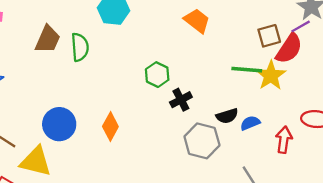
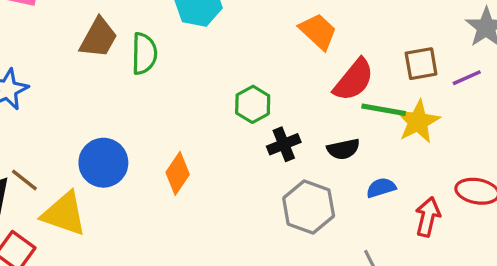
purple line: (301, 26) -> (467, 78), moved
red semicircle: (289, 49) -> (354, 80), moved
black semicircle: (227, 116) -> (343, 149), moved

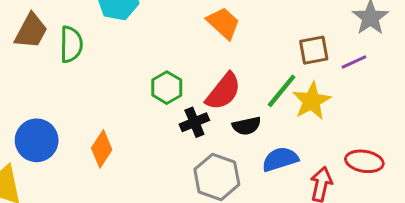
red semicircle: (354, 80) -> (223, 91), moved
green line: (384, 110) -> (282, 91), turned -60
blue semicircle: (381, 188) -> (280, 159), size x1.4

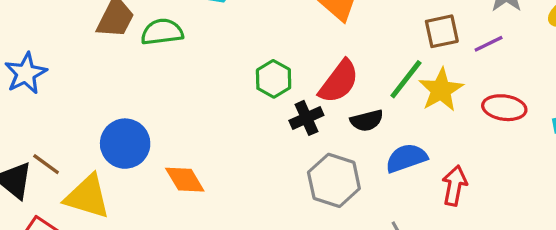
green semicircle: (71, 44) -> (162, 32), turned -96
orange diamond: (102, 149) -> (185, 180), moved, turned -63
red ellipse: (364, 161) -> (504, 108), moved

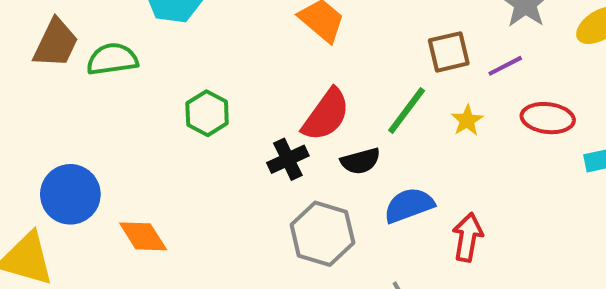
green hexagon: (274, 79) -> (207, 113), moved
yellow star: (441, 90) -> (467, 120), moved, size x0.6
red ellipse: (504, 108) -> (548, 118), moved

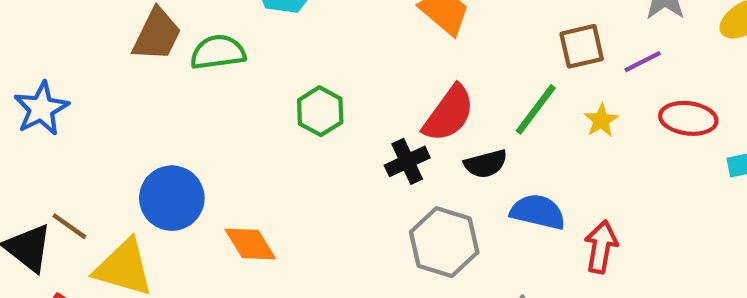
blue semicircle: (409, 205) -> (538, 212), turned 33

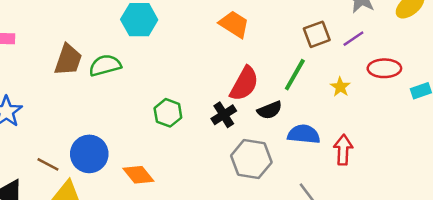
green hexagon: (320, 111) -> (168, 113), moved
yellow star: (601, 120) -> (340, 87), moved
brown line: (69, 226) -> (48, 164), moved

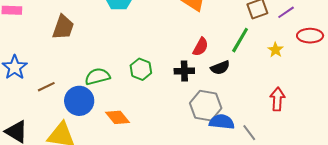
green semicircle: (105, 65) -> (97, 76), moved
red semicircle: (244, 84) -> (201, 47), size x0.7
black cross: (224, 115) -> (184, 71), turned 30
blue semicircle: (304, 134) -> (222, 122), moved
brown line: (48, 164) -> (46, 87), moved, turned -54

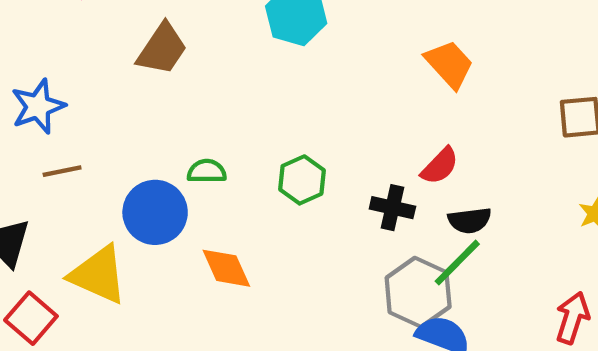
green line: (240, 40) -> (457, 263), moved
green semicircle: (97, 76) -> (207, 171), size x0.7
brown line: (46, 87) -> (62, 171), moved

